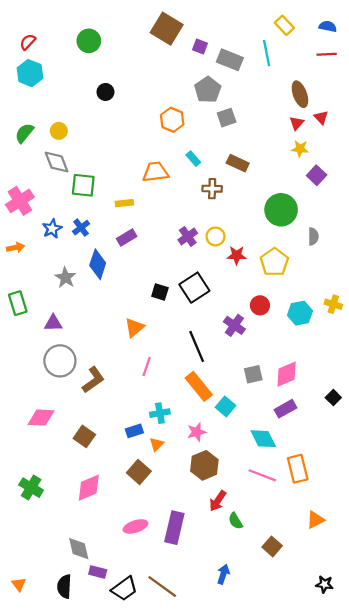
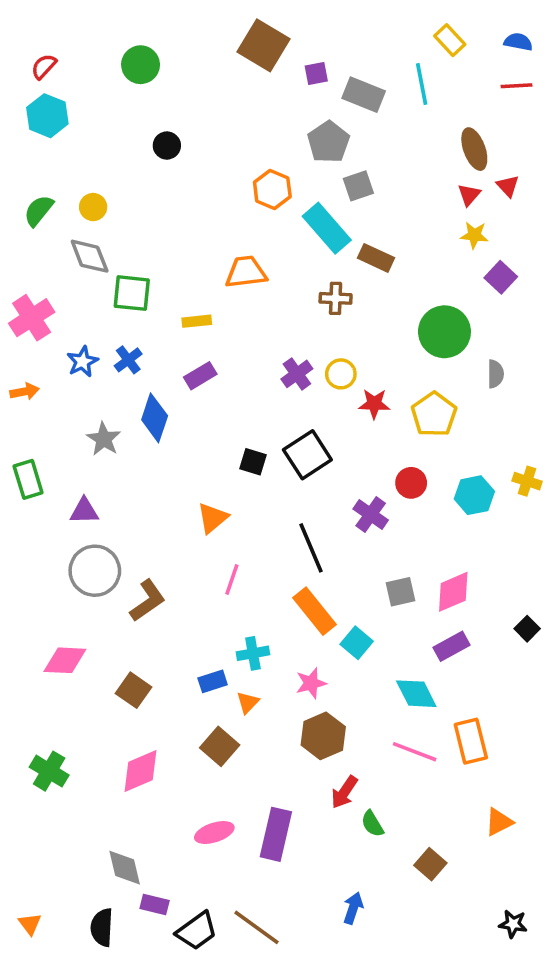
purple square: (200, 46) -> (316, 73), turned -32
cyan rectangle: (193, 159) -> (327, 228), moved, size x2.0

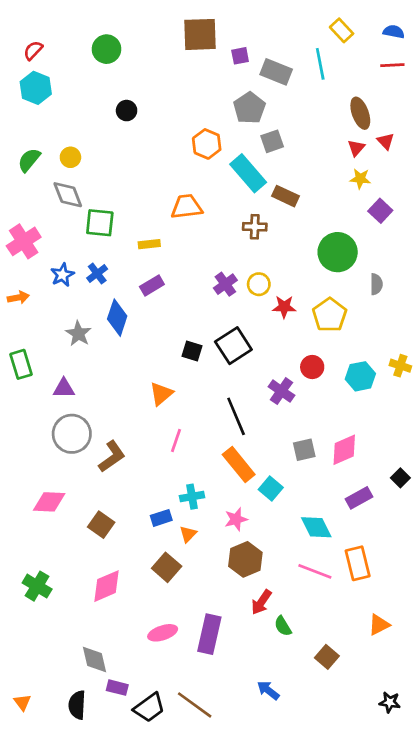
brown square: (264, 45) -> (200, 34), turned -33
purple rectangle: (452, 646) -> (359, 498), moved
blue arrow: (353, 908) -> (268, 690), turned -70

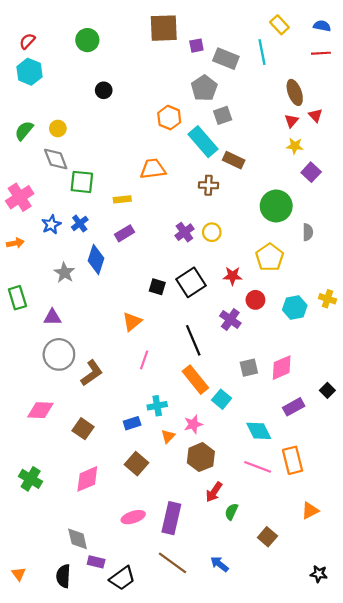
red star: (284, 307) -> (233, 276), moved
orange triangle: (188, 534) -> (168, 436), moved
green semicircle: (283, 626) -> (231, 512), turned 56
brown line: (195, 705) -> (172, 563), moved

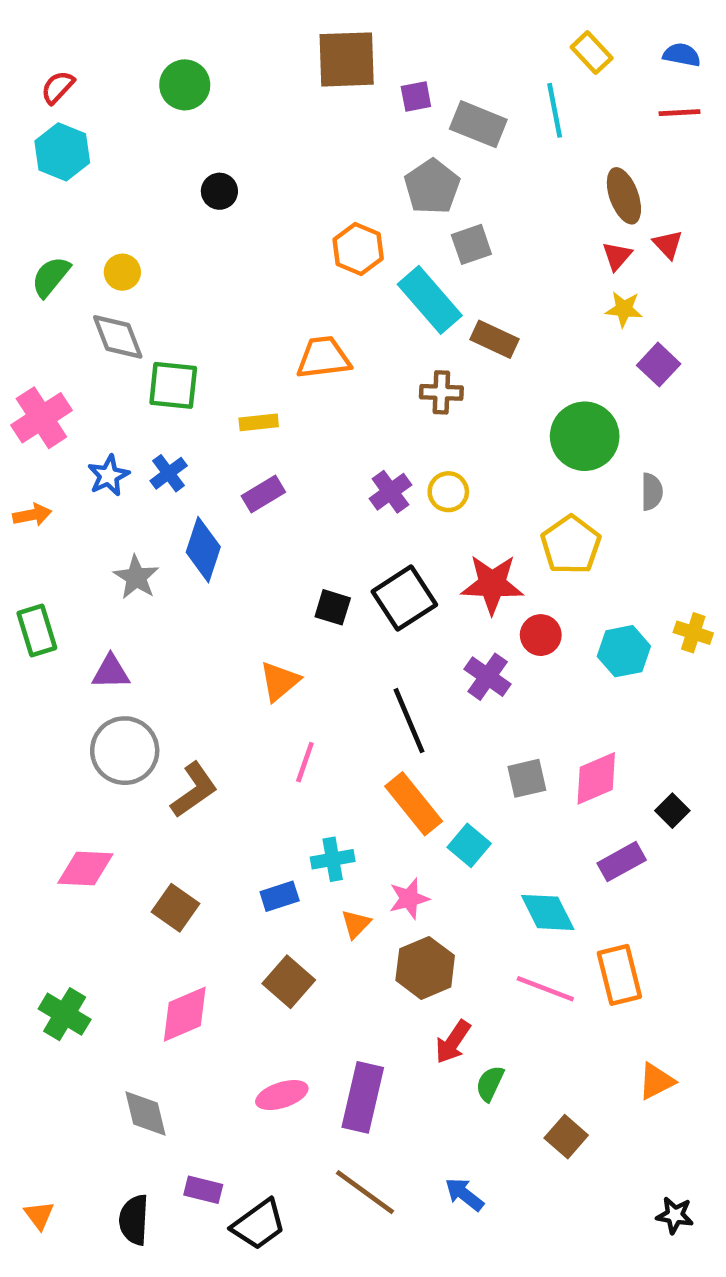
red star: (233, 276) -> (492, 584), size x1.5
black square: (327, 390) -> (672, 811), moved
gray diamond: (78, 539) -> (145, 1114), moved

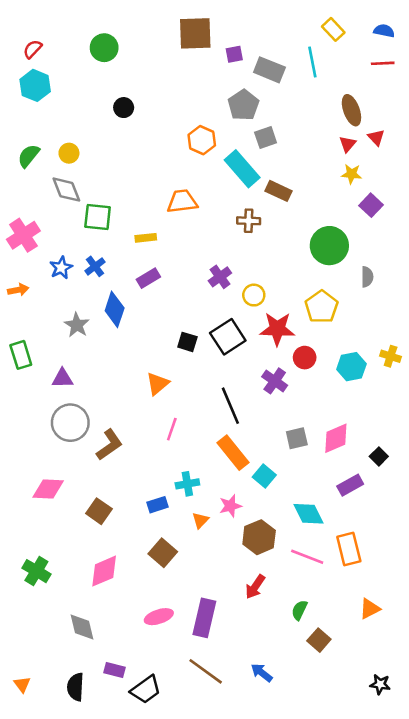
yellow circle: (448, 492) -> (254, 295), moved
brown hexagon: (425, 968) -> (259, 537), moved
green semicircle: (490, 1083) -> (299, 610), moved

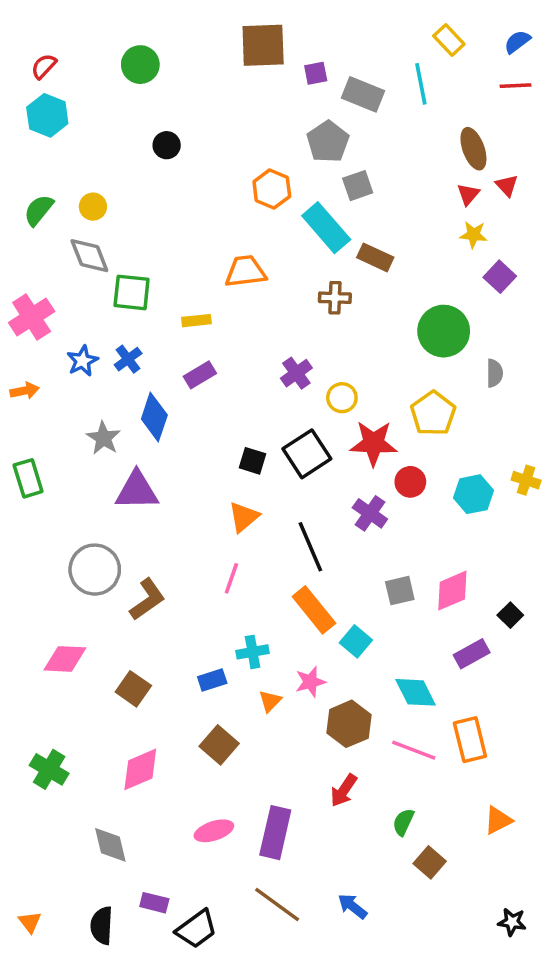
blue semicircle: (384, 31) -> (517, 42), turned -48
purple triangle: (62, 378) -> (137, 491), moved, size x1.5
orange triangle: (157, 384) -> (244, 517), moved

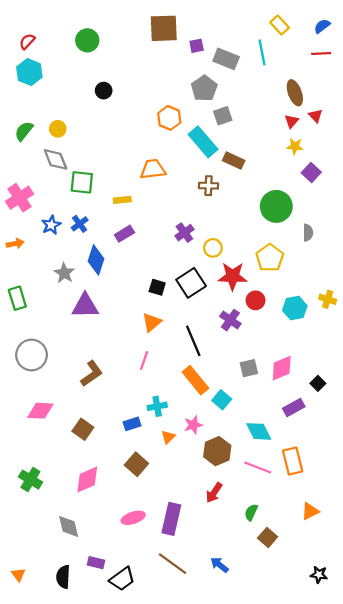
gray circle: (95, 570) -> (32, 355), moved

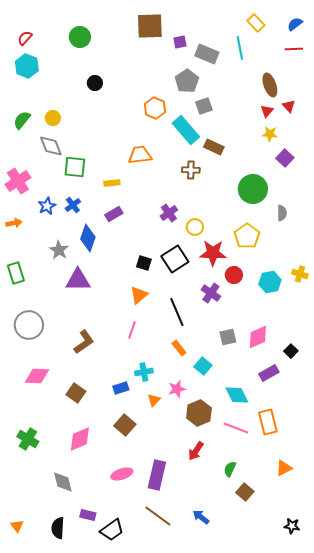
orange rectangle: (195, 380) -> (179, 348), size x0.6

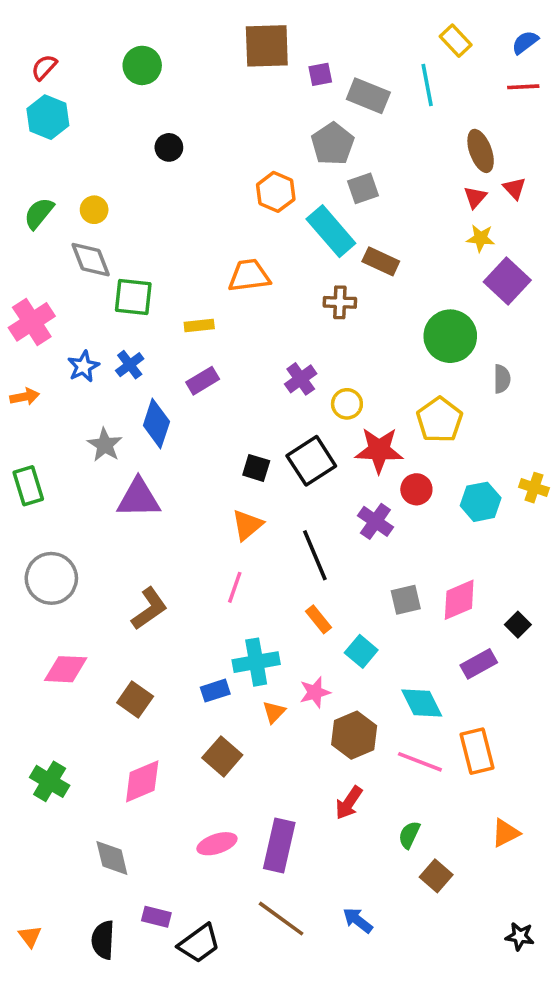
purple square: (285, 158) -> (507, 281), size x1.4
cyan cross: (144, 372) -> (256, 662), size x1.4

